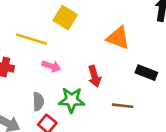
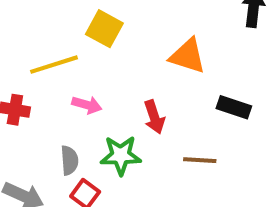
yellow line: (31, 39) -> (54, 65), turned -32

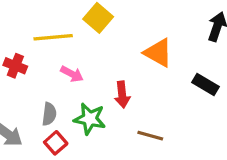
black rectangle: (234, 107) -> (206, 84), moved

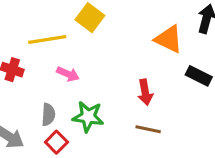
orange triangle: (158, 53) -> (169, 39), moved
red arrow: (122, 95) -> (145, 92), moved

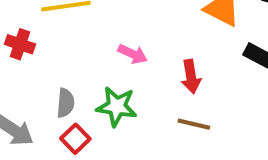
pink arrow: (68, 74) -> (133, 54), moved

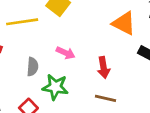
gray semicircle: (65, 103) -> (33, 67), moved

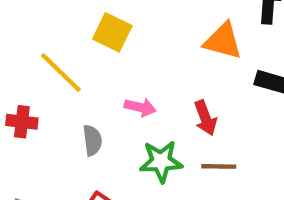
yellow line: (22, 22) -> (61, 72), turned 64
green star: (55, 87) -> (161, 161), moved

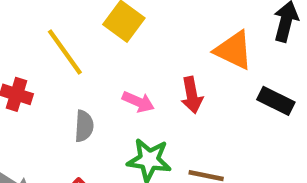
red arrow: (205, 118) -> (192, 95), moved

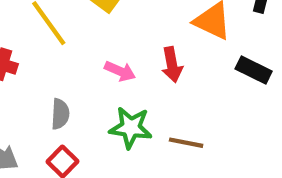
gray semicircle: (84, 126) -> (60, 114), moved

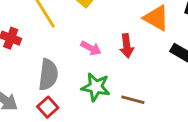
gray semicircle: (60, 114) -> (48, 75), size x1.5

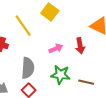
pink arrow: (91, 48) -> (56, 48), turned -48

